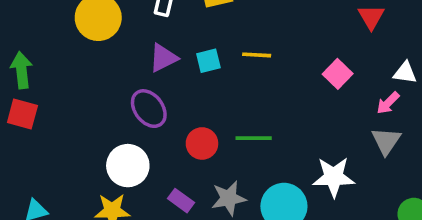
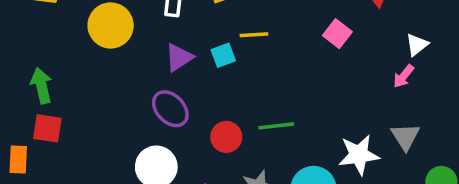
yellow line: (257, 55) -> (254, 35), moved
white triangle: (405, 73) -> (417, 45), turned -40
pink square: (338, 74) -> (337, 34), moved
gray triangle: (386, 141) -> (405, 137), moved

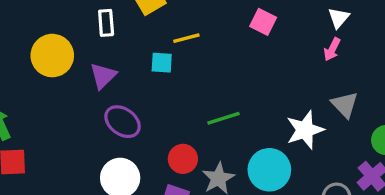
cyan square: (223, 55) -> (162, 63), turned 35
purple triangle: (179, 58) -> (103, 76), moved
red circle: (226, 137) -> (183, 159), moved

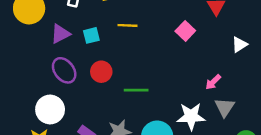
pink arrow: (332, 49) -> (213, 82), moved
cyan square: (162, 63) -> (91, 35), moved, turned -35
red circle: (183, 159) -> (101, 72), moved

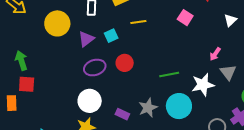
purple ellipse: (64, 70) -> (95, 68), turned -60
green line: (136, 90) -> (169, 74), moved

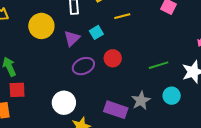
white circle: (90, 101) -> (64, 103), moved
cyan circle: (179, 106) -> (172, 96), size x0.7
purple rectangle: (122, 114) -> (116, 110), size x1.6

